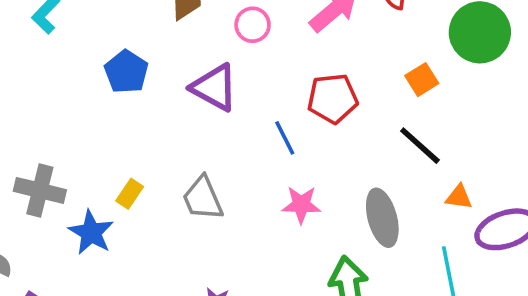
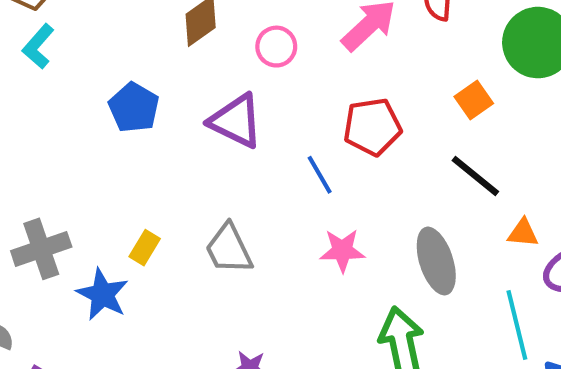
gray cross: (40, 190) -> (41, 249), turned -30

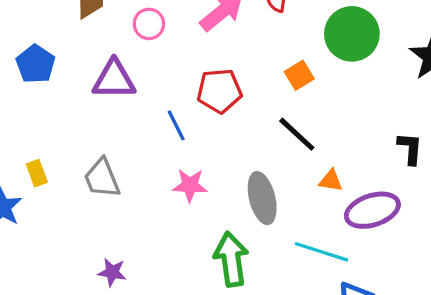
purple triangle: (236, 121) -> (114, 80), turned -30
yellow rectangle: (145, 248) -> (37, 173), turned -55
cyan line: (517, 325) -> (321, 252), turned -62

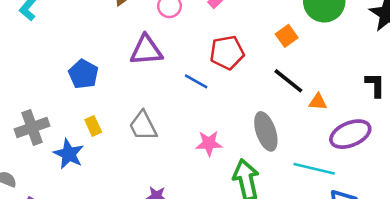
blue pentagon: (36, 64) -> (83, 74), moved
blue line: (176, 125) -> (196, 81), turned -30
orange triangle: (331, 181) -> (318, 102), moved
pink star: (190, 185) -> (209, 143), moved

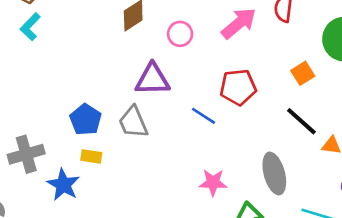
blue pentagon: (83, 74) -> (86, 120), moved
yellow rectangle: (93, 126) -> (91, 156), turned -60
gray trapezoid: (143, 126) -> (133, 122), moved

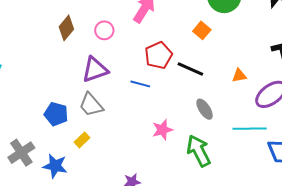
black line: (301, 121) -> (190, 69), moved
yellow rectangle: (91, 156) -> (82, 140), moved, turned -35
gray ellipse: (274, 174) -> (205, 109), size x0.7

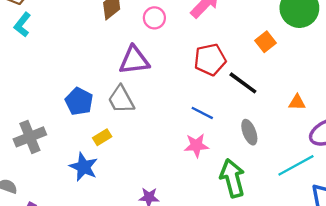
blue line: (140, 84) -> (202, 113), moved
cyan line: (250, 129) -> (296, 165), turned -40
blue star: (55, 166) -> (84, 167), moved

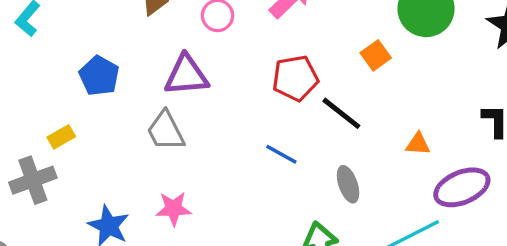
blue pentagon: (79, 101) -> (99, 76), moved
yellow rectangle: (102, 137) -> (61, 137), moved
pink star: (196, 145) -> (173, 209), moved

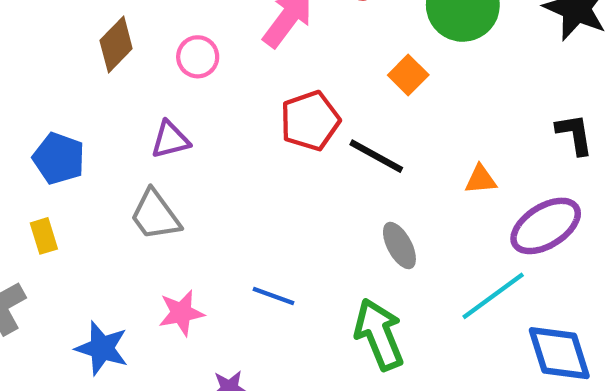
purple triangle: (186, 75) -> (170, 140), size x0.7
yellow rectangle: (61, 137) -> (44, 236), moved, turned -68
blue line: (281, 154) -> (273, 296), moved

